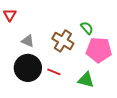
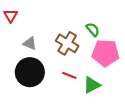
red line: (54, 72) -> (69, 75), moved
green triangle: (86, 80) -> (92, 85), turned -42

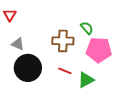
gray triangle: (30, 43) -> (18, 44), moved
brown cross: (67, 43) -> (63, 41), turned -30

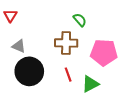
green semicircle: (87, 28) -> (80, 20), moved
red line: (65, 71) -> (68, 75), turned 48

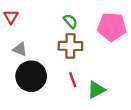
green semicircle: (80, 20) -> (70, 21), moved
pink pentagon: (104, 52) -> (112, 27), moved

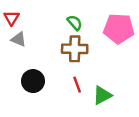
gray triangle: (20, 49) -> (19, 39), moved
black circle: (31, 76) -> (33, 81), size x0.7

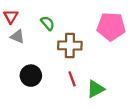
green semicircle: (75, 23) -> (48, 23), moved

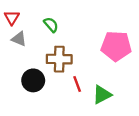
pink pentagon: (111, 27) -> (116, 46), moved
brown cross: (70, 45) -> (59, 59), moved

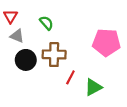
black circle: (33, 80) -> (26, 60), moved
red line: (77, 84) -> (70, 77), turned 48

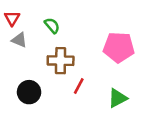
black circle: (26, 60) -> (29, 92), moved
green triangle: (93, 87) -> (118, 98), moved

